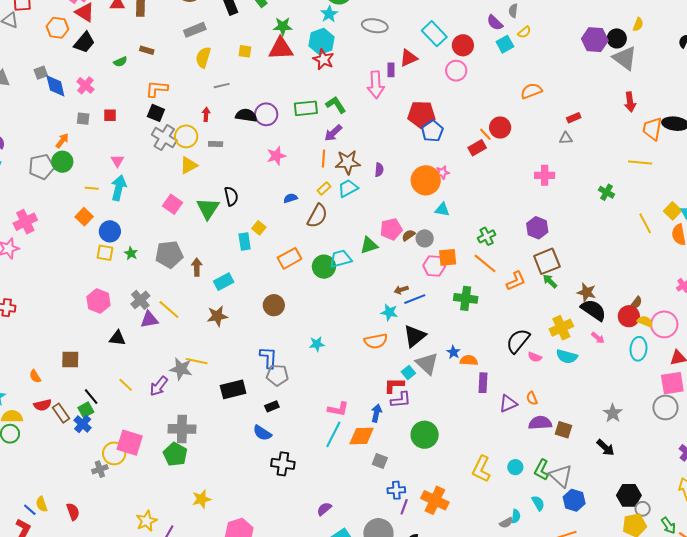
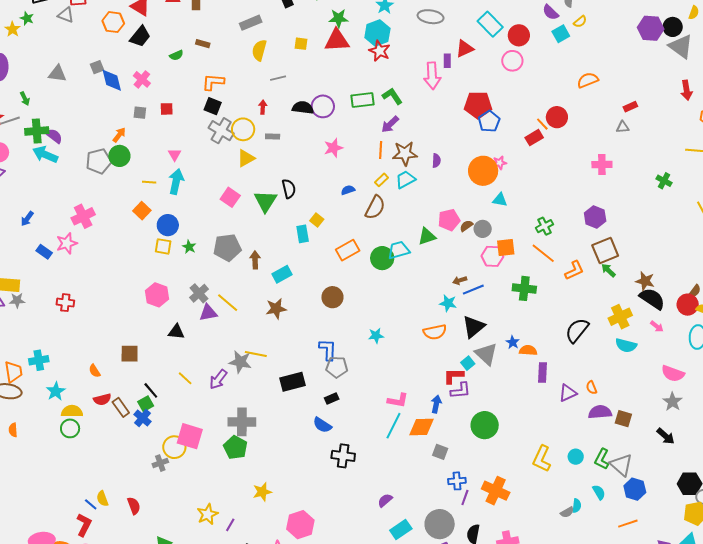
pink semicircle: (535, 357) -> (673, 374), moved, size x1.6

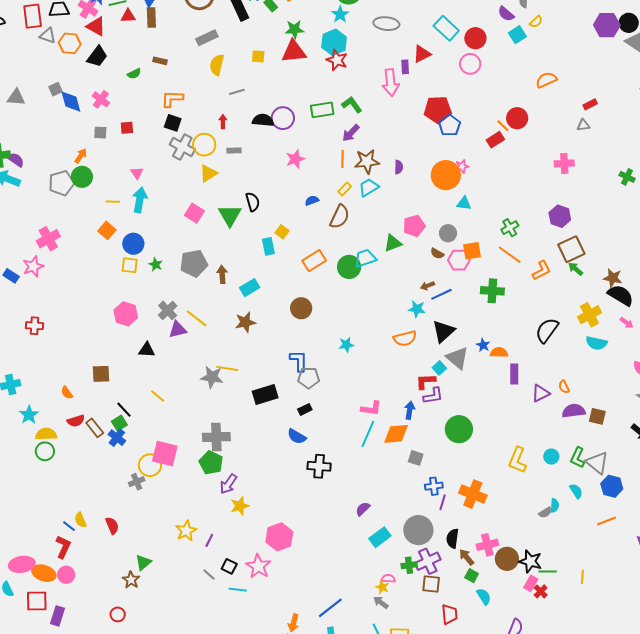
gray triangle: (66, 15) -> (48, 36), moved
brown semicircle: (466, 226) -> (437, 253), moved, turned -112
purple arrow: (218, 379) -> (228, 484), moved

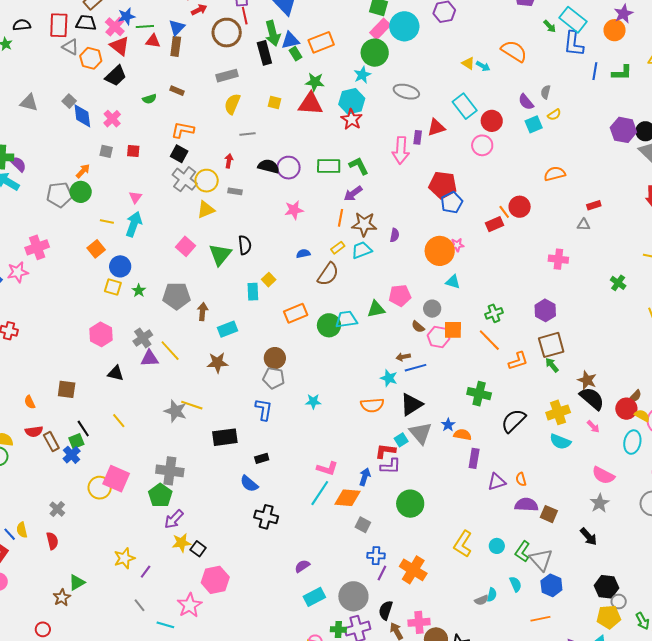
gray square: (55, 89) -> (69, 101), turned -32
green cross: (492, 291) -> (479, 394), moved
gray pentagon: (309, 378) -> (274, 378), moved
gray cross: (137, 482) -> (57, 509), moved, turned -35
black square: (229, 566) -> (198, 549), moved

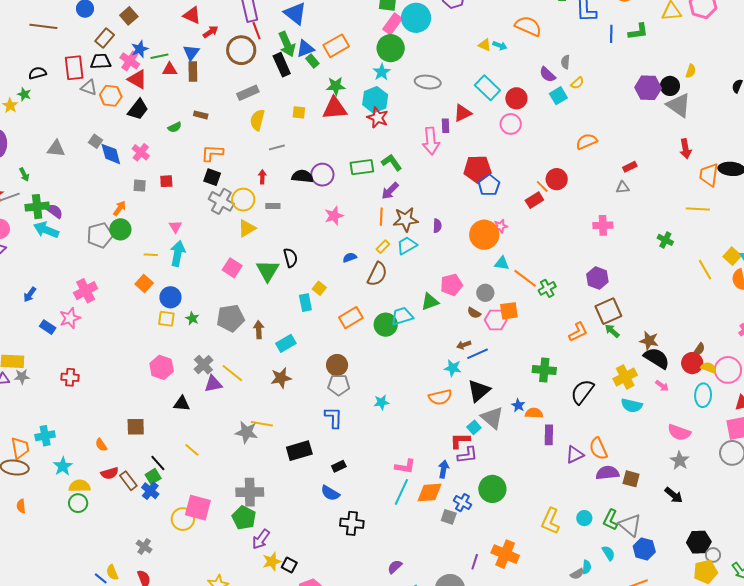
orange line: (489, 340) -> (525, 278), moved
orange semicircle: (521, 479) -> (598, 449), size x1.6
blue cross: (376, 556) -> (462, 503), moved, turned 36

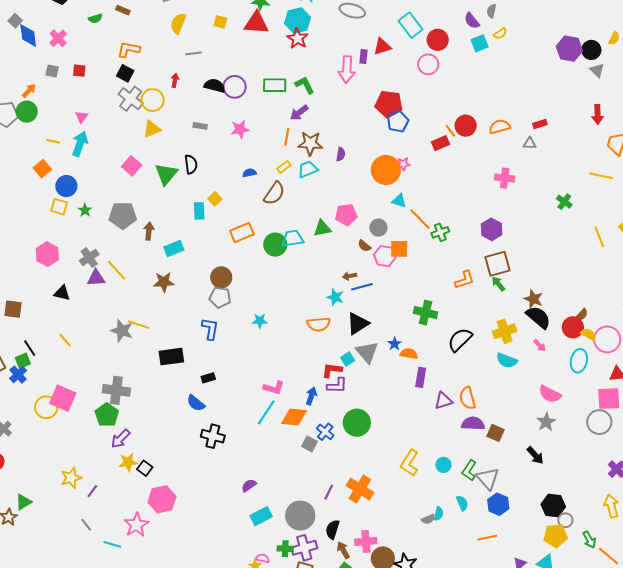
gray triangle: (679, 105) -> (597, 70), size x0.6
orange semicircle: (586, 141) -> (500, 127), moved
gray rectangle: (273, 206) -> (200, 126), moved

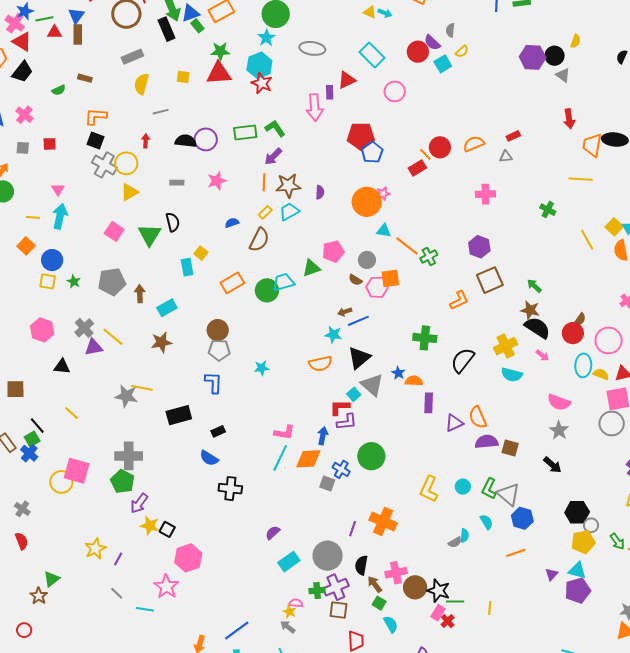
red circle: (438, 40) -> (418, 52), moved
green arrow: (498, 284) -> (534, 286), moved
yellow semicircle: (588, 334) -> (601, 374), moved
yellow star: (128, 462) -> (150, 526), turned 30

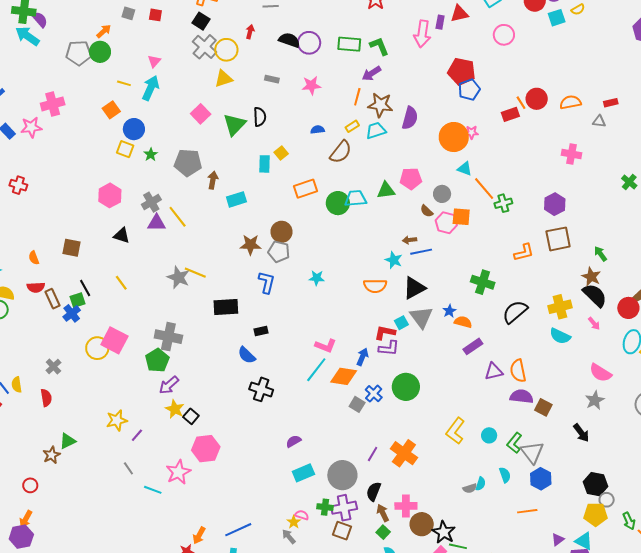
purple semicircle: (320, 192) -> (410, 118), size x1.6
brown star: (161, 342) -> (250, 245), moved
purple rectangle: (429, 403) -> (473, 346), turned 42

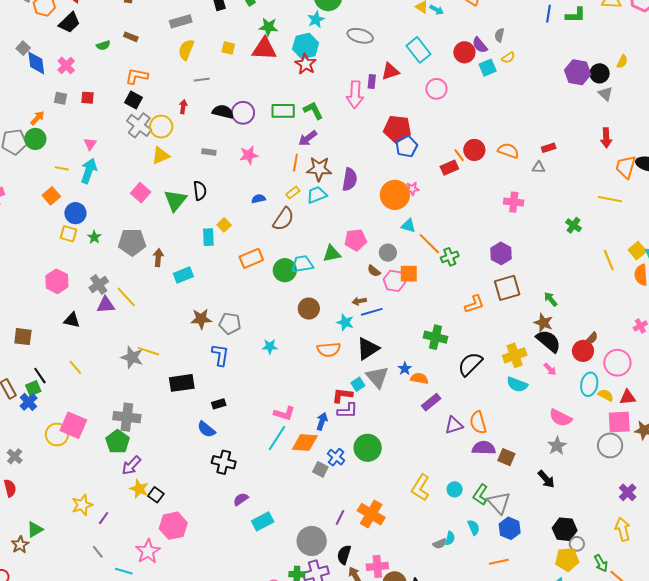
orange semicircle: (570, 102) -> (508, 151), turned 35
brown circle: (282, 232) -> (309, 309), moved
purple semicircle: (294, 441) -> (241, 499), moved
cyan rectangle: (303, 473) -> (263, 521), moved

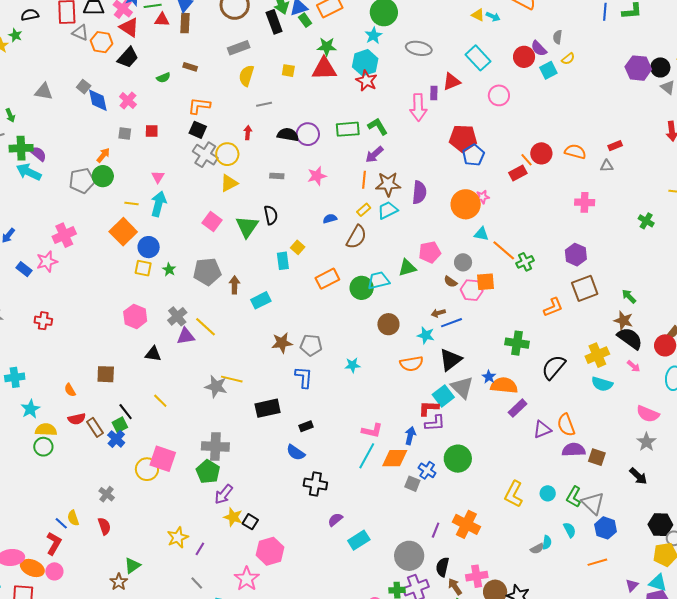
orange square: (51, 196) -> (123, 232), size x1.5
orange semicircle: (419, 378) -> (504, 385), size x1.5
cyan square: (358, 384) -> (443, 396), size x1.5

